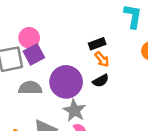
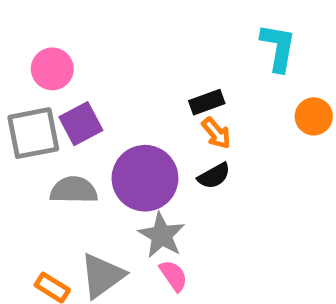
pink circle: (29, 38) -> (52, 69), moved

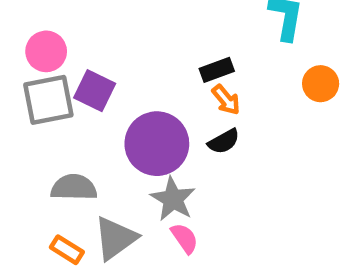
pink circle: (52, 69) -> (46, 51), moved
purple square: (81, 124) -> (95, 91), turned -36
gray semicircle: (74, 190) -> (74, 187), moved

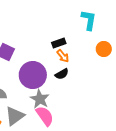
pink semicircle: (185, 238) -> (45, 116), size x1.5

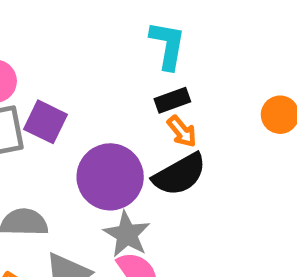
cyan L-shape: (89, 20) -> (168, 45), moved
black semicircle: (62, 74) -> (180, 174), size x1.6

